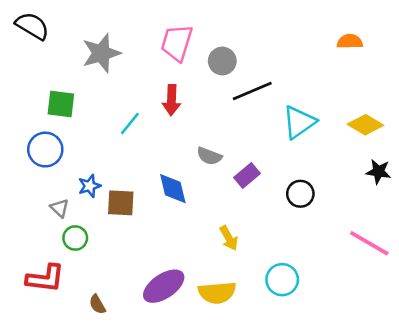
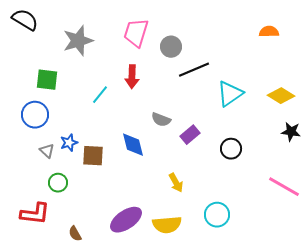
gray triangle: (60, 208) -> (47, 151), moved

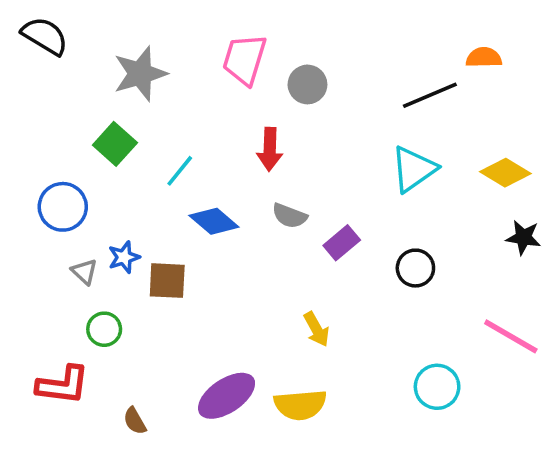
black line: (194, 70) -> (430, 95), moved
red arrow: (132, 77) -> (270, 149), moved
green square: (47, 80) -> (115, 144), moved, turned 35
blue diamond: (133, 145) -> (214, 221), moved, turned -36
cyan circle: (217, 215) -> (437, 387), moved

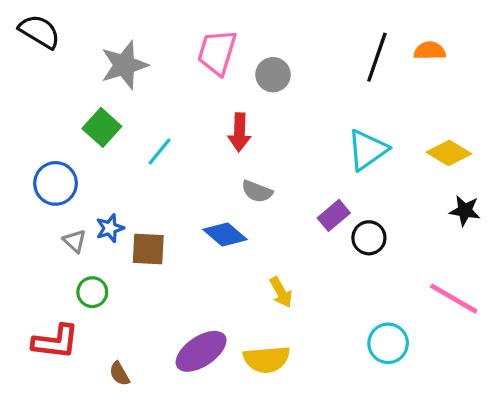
black line: (430, 95) -> (377, 57), moved, turned -48
blue diamond: (214, 221) -> (225, 235), moved
purple rectangle: (342, 243) -> (334, 215), moved

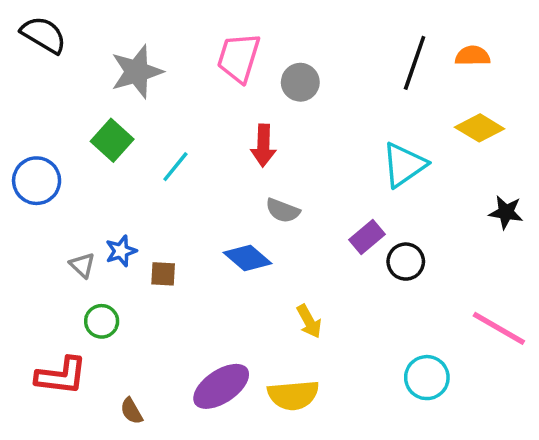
yellow diamond: (449, 153) -> (480, 128), moved
blue circle: (56, 183) -> (37, 181), moved
black star: (465, 211) -> (506, 212), moved
brown square: (148, 249) -> (163, 274), size x0.7

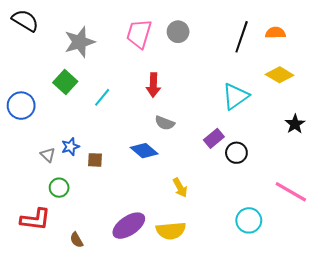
gray circle: (300, 82) -> (178, 32), moved
black star: (506, 212) -> (295, 124), turned 30

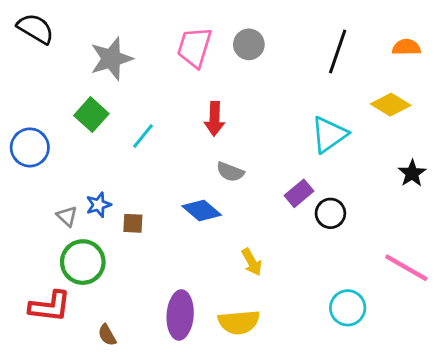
orange semicircle: (275, 33) -> (406, 47), moved
green circle: (59, 188) -> (83, 262), size x1.6
purple ellipse: (129, 226) -> (180, 315), turned -52

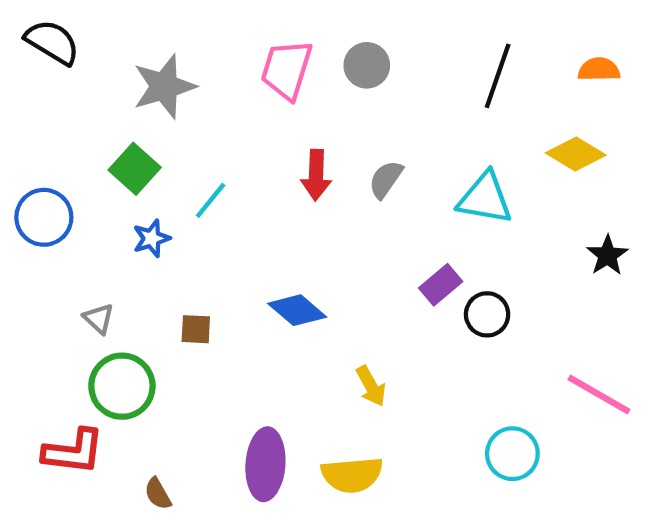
cyan triangle: (329, 135) -> (485, 198), turned 45
gray semicircle: (230, 172) -> (386, 179), moved, turned 104
blue star: (99, 205) -> (151, 238), moved

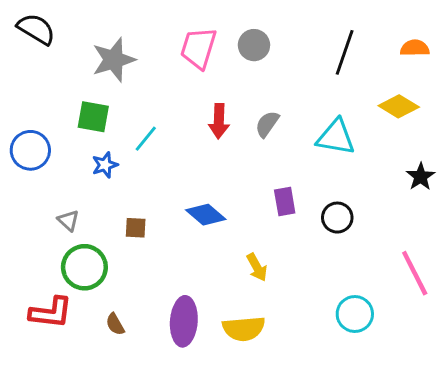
green square: (135, 169) -> (93, 117), turned -32
purple rectangle: (441, 285) -> (285, 201), moved, turned -60
pink line: (599, 395) -> (415, 273), turned 33
brown semicircle: (158, 494) -> (115, 324), moved

